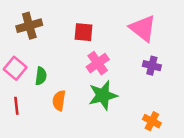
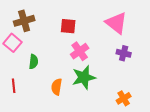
pink square: (15, 68) -> (13, 43), moved
orange semicircle: (59, 101) -> (57, 87), moved
orange cross: (152, 121) -> (124, 98), turned 32

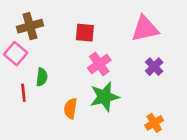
pink triangle: (116, 23) -> (145, 29), turned -50
purple cross: (124, 53) -> (154, 67), turned 32
red line: (14, 86) -> (23, 93), moved

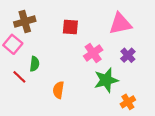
pink cross: (99, 64) -> (93, 53), moved
red line: (23, 93) -> (19, 77), turned -40
green star: (104, 97) -> (106, 80), moved

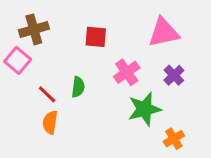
green semicircle: (35, 64) -> (78, 87), moved
red line: (19, 77) -> (47, 94), moved
orange semicircle: (58, 90) -> (50, 122), moved

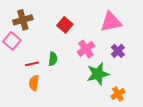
red square: (96, 37) -> (65, 25), turned 35
red line: (47, 94) -> (32, 64), turned -56

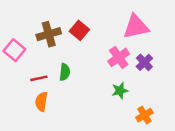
brown cross: (23, 20) -> (49, 34), moved
pink cross: (86, 49) -> (119, 57), moved
green star: (98, 74) -> (120, 91), size x0.6

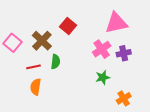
brown cross: (49, 34) -> (42, 41), moved, turned -30
purple cross: (144, 62) -> (124, 53), turned 32

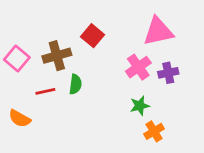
brown cross: (42, 41) -> (57, 56), turned 30
orange semicircle: (36, 87) -> (20, 119), moved, turned -70
orange cross: (124, 98) -> (154, 131), moved

